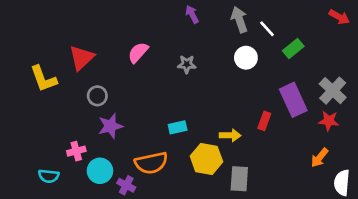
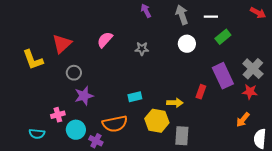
white line: (267, 29) -> (211, 17), moved, turned -48

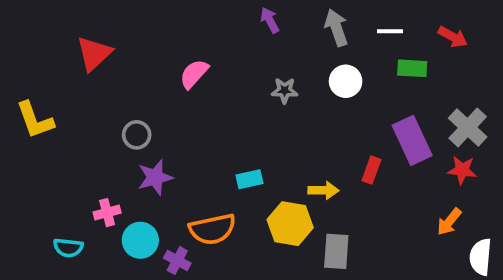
red arrow: (258, 13) -> (453, 37), moved
green rectangle: (223, 37) -> (412, 68), turned 42
red triangle: (62, 44) -> (94, 54), moved
gray star: (142, 49) -> (285, 90), moved
yellow L-shape: (33, 60) -> (35, 120), moved

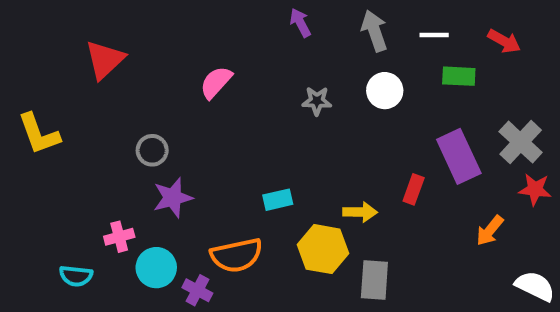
red star: (462, 170) -> (535, 189), moved
orange arrow: (449, 222) -> (490, 231), moved
white semicircle: (481, 257) -> (535, 286), turned 111

